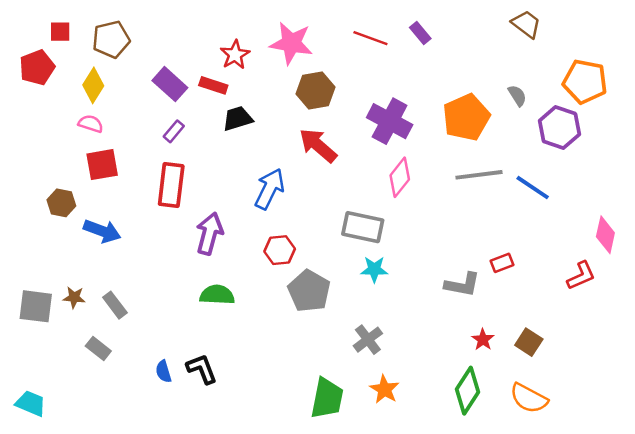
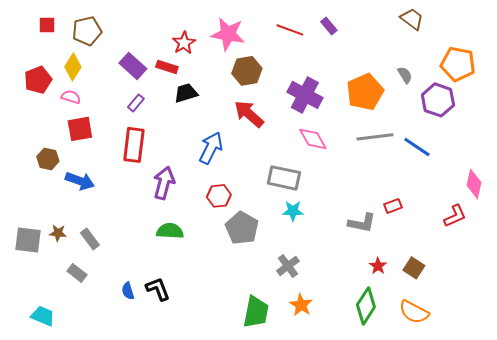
red pentagon: (37, 67) -> (38, 80), moved
pink diamond: (400, 177) -> (313, 139), turned -68
cyan trapezoid: (31, 403) -> (43, 316), moved

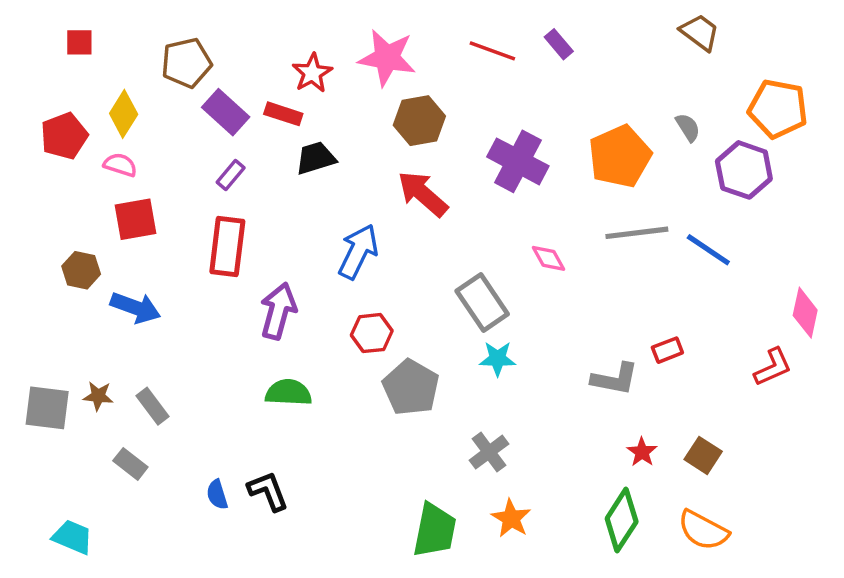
brown pentagon: (87, 31) -> (186, 63), moved
pink diamond: (313, 139) -> (549, 258), moved, size x0.7
gray rectangle: (284, 178) -> (482, 302), turned 44

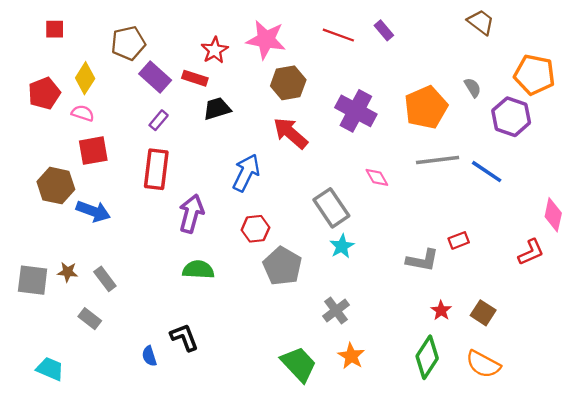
brown hexagon: (81, 270) -> (56, 186), size x1.4
cyan star: (498, 359) -> (342, 246), turned -30
blue semicircle: (217, 495) -> (149, 356), moved
green trapezoid: (435, 530) -> (299, 364), turned -54

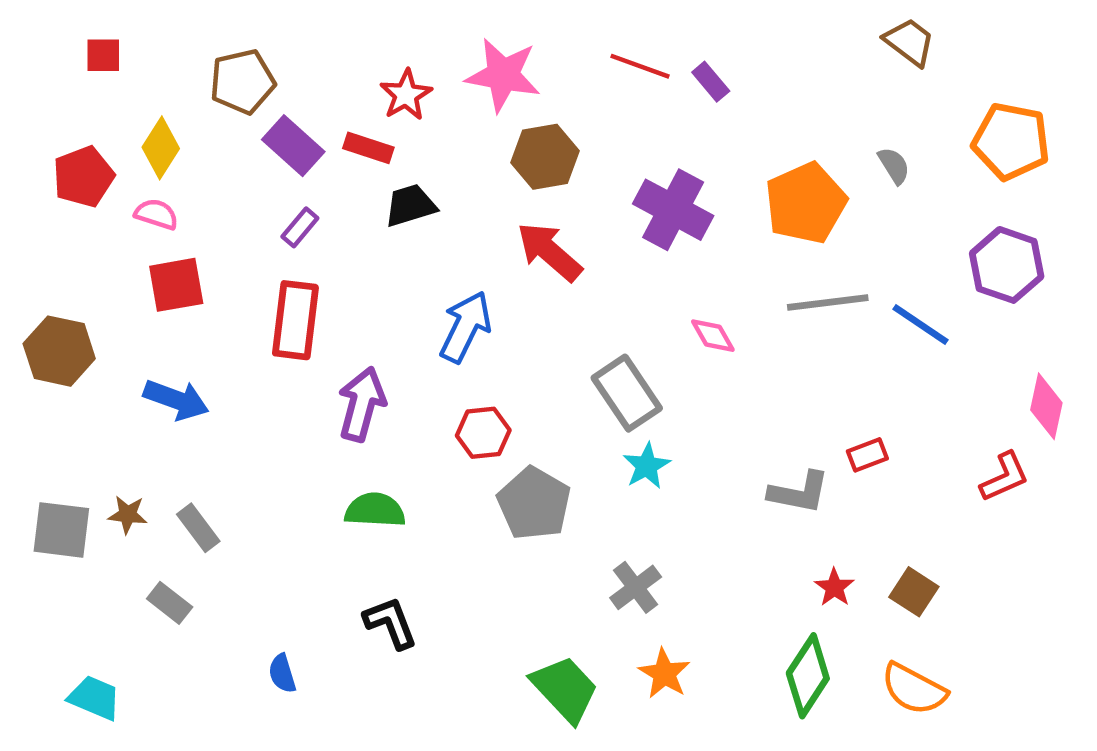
purple rectangle: (384, 30) -> (711, 82), moved
purple hexagon: (511, 117) -> (1007, 265), moved
brown hexagon: (56, 186) -> (59, 351), moved
black L-shape: (184, 337) -> (390, 623), moved

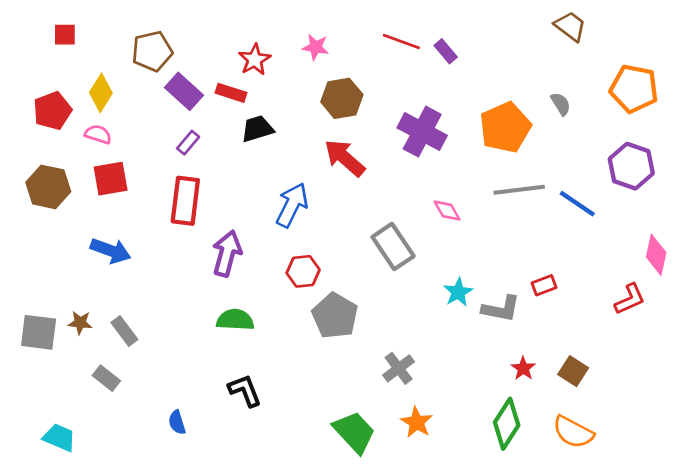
pink star: (503, 75) -> (316, 47), size x0.6
brown hexagon: (59, 351) -> (48, 187), moved
cyan star: (647, 466) -> (458, 292), moved

